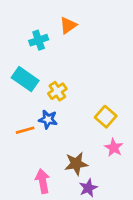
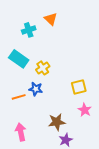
orange triangle: (68, 25) -> (51, 19), turned -40
yellow square: (106, 117) -> (79, 87), turned 35
pink arrow: (43, 181) -> (21, 132), moved

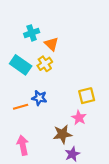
orange triangle: (51, 19) -> (51, 44), moved
yellow cross: (43, 68) -> (45, 64), moved
pink star: (85, 110) -> (79, 118), moved

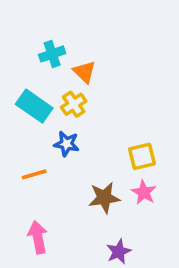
blue star: (39, 98) -> (66, 144), moved
pink star: (79, 118) -> (144, 192), moved
brown star: (62, 134) -> (104, 198), moved

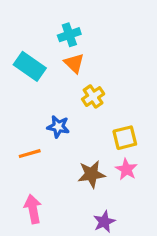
cyan cross: (52, 54) -> (69, 35), moved
yellow cross: (74, 104) -> (93, 97), moved
cyan rectangle: (34, 106) -> (30, 66), moved

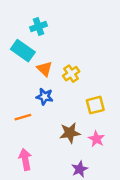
cyan cross: (69, 35) -> (38, 27), moved
orange triangle: (74, 63) -> (45, 69), moved
pink star: (126, 169) -> (96, 139), moved

